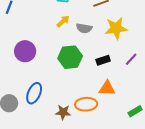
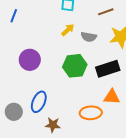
black rectangle: (103, 60) -> (108, 69), size x1.6
brown star: (63, 112) -> (53, 125), moved

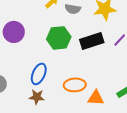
orange triangle: (112, 97) -> (96, 98), moved
blue ellipse: (39, 102) -> (39, 74), moved

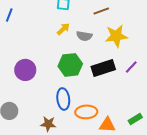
purple circle: (14, 32) -> (25, 70), moved
blue ellipse: (39, 74) -> (63, 99), moved, turned -30

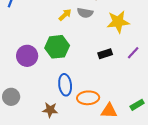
gray semicircle: (84, 36) -> (85, 13), moved
green hexagon: (70, 65) -> (57, 47), moved
black rectangle: (103, 68) -> (105, 54), size x0.6

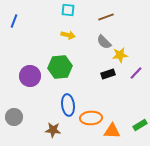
gray semicircle: (85, 13) -> (104, 42), moved, turned 35
yellow arrow: (65, 15) -> (68, 35), turned 56
yellow star: (118, 22) -> (120, 55), moved, size x0.7

